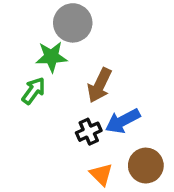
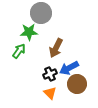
brown circle: (146, 166) -> (77, 84), moved
orange triangle: (101, 174) -> (50, 93), moved

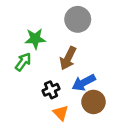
gray circle: (41, 13) -> (78, 19), moved
black cross: (50, 74) -> (51, 90), moved

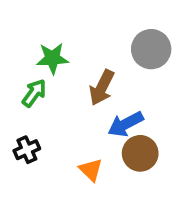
gray circle: (78, 19) -> (151, 49), moved
black cross: (51, 90) -> (27, 150), moved

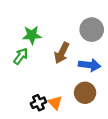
blue arrow: (126, 124) -> (89, 65), moved, turned -145
black cross: (27, 150) -> (38, 103), moved

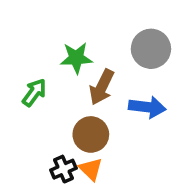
green star: (32, 35) -> (76, 58), moved
brown circle: (85, 93) -> (91, 134), moved

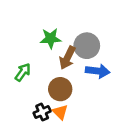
gray circle: (151, 49) -> (87, 46), moved
green arrow: (34, 93) -> (23, 72), moved

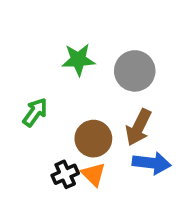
brown arrow: (67, 58) -> (138, 127), moved
blue arrow: (98, 71) -> (152, 163), moved

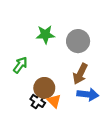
brown circle: (93, 139) -> (44, 88), moved
black cross: (65, 174) -> (38, 101), turned -32

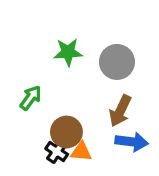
orange triangle: (54, 101) -> (81, 152), turned -40

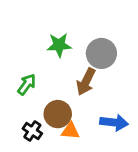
brown arrow: (120, 111) -> (86, 82), moved
black cross: (57, 152) -> (32, 131), moved

